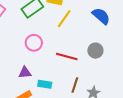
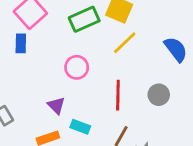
red line: (67, 57) -> (118, 95), turned 65
purple triangle: (25, 73) -> (56, 105), turned 40

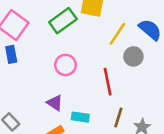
yellow line: (125, 43) -> (117, 34), moved
gray circle: (159, 95) -> (133, 56), moved

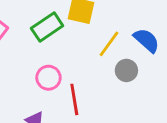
red line: (108, 82) -> (74, 99), moved

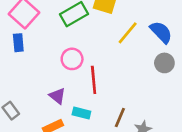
gray circle: (126, 70) -> (164, 63), moved

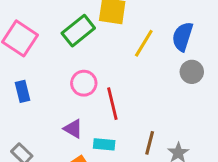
blue semicircle: (161, 32) -> (183, 37), turned -110
blue rectangle: (18, 43) -> (23, 91), moved

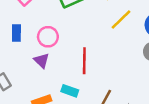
pink circle: (84, 83) -> (48, 37), moved
purple triangle: (73, 129) -> (41, 61), moved

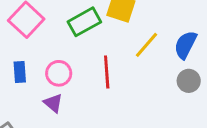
red line: (84, 61) -> (107, 72), moved

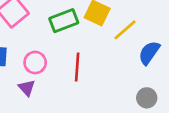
yellow line: (147, 45) -> (125, 30), moved
gray circle: (189, 81) -> (147, 98), moved

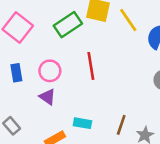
yellow line: (125, 30) -> (128, 20), turned -70

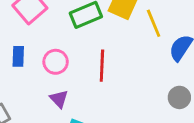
purple triangle: (47, 97) -> (59, 99), moved

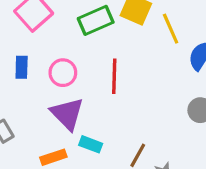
purple triangle: (59, 99) -> (67, 114), size x1.6

